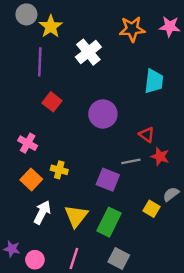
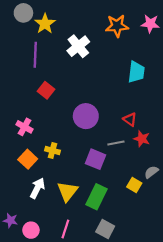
purple circle: (103, 114) -> (86, 116), moved

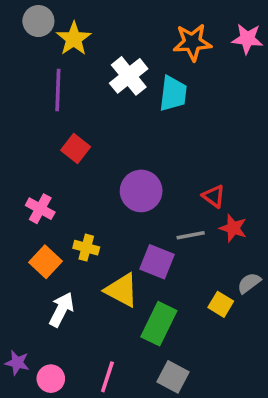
cyan trapezoid: (136, 72) -> (173, 94), moved
yellow triangle: (68, 191) -> (122, 290), moved, turned -40

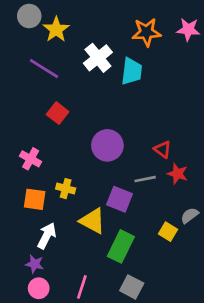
purple line: (58, 90) -> (44, 69), turned -60
orange square: (45, 262) -> (35, 199), turned -35
purple star: (17, 363) -> (35, 264), moved

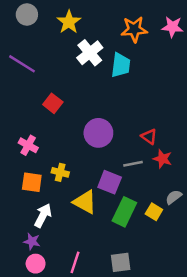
yellow star: (56, 29) -> (69, 22), moved
purple line: (44, 69) -> (22, 64), moved
green rectangle: (121, 246) -> (124, 212), moved
gray square: (132, 287) -> (121, 262), turned -35

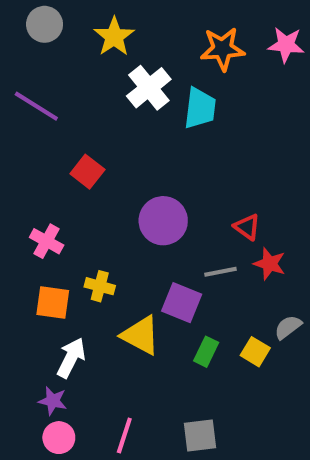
green rectangle: (124, 212) -> (206, 352), size x0.6

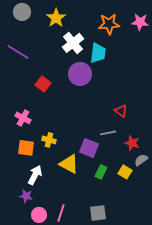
purple circle: (163, 221) -> (80, 74), moved
red star: (270, 264) -> (132, 143), moved
pink circle: (59, 438) -> (39, 215), moved

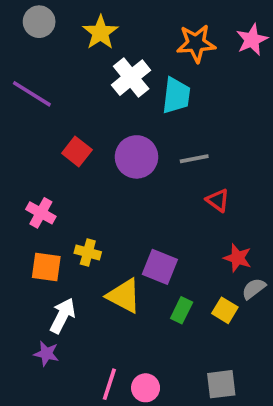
pink star: (140, 22) -> (252, 40), turned -30
purple circle: (80, 74) -> (136, 157), moved
gray line: (108, 133) -> (194, 159), moved
gray square: (98, 213) -> (221, 384), moved
pink circle: (39, 215) -> (146, 388), moved

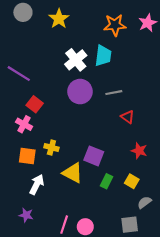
white cross: (131, 78) -> (76, 60), moved
purple line: (32, 94) -> (19, 74), moved
red square: (77, 152) -> (35, 104), moved
gray semicircle: (254, 289) -> (144, 202), moved
purple star: (46, 354) -> (26, 215), moved

